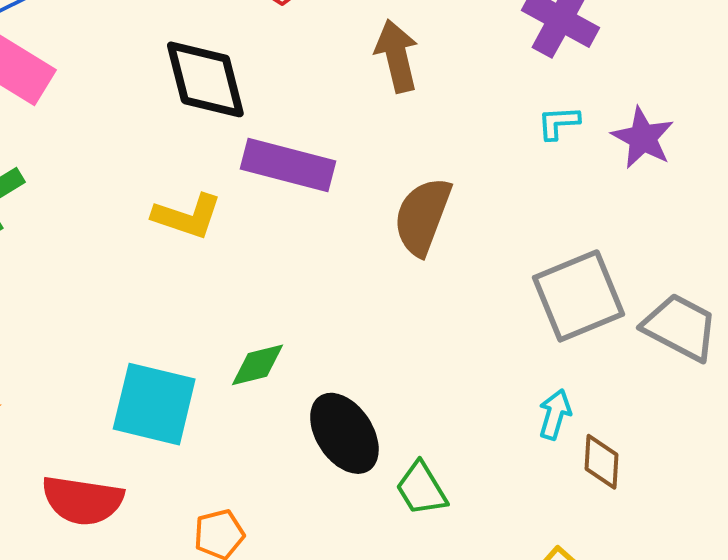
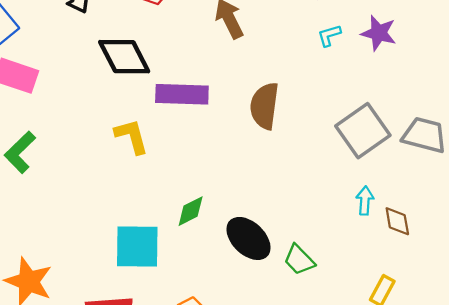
yellow L-shape: (187, 216) -> (132, 136), turned -111

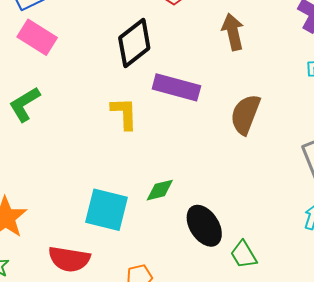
black diamond: (124, 57) -> (134, 43), turned 66

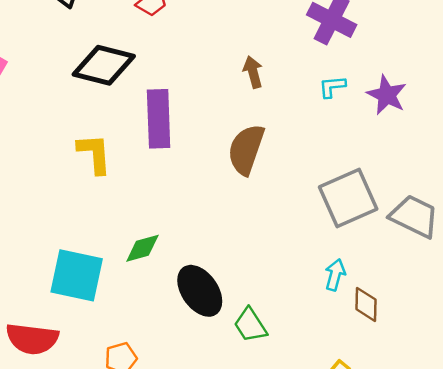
brown arrow: (233, 32) -> (253, 72), moved, size x0.7
black diamond: (134, 43) -> (104, 65), turned 54
purple rectangle: (176, 87) -> (159, 119), turned 75

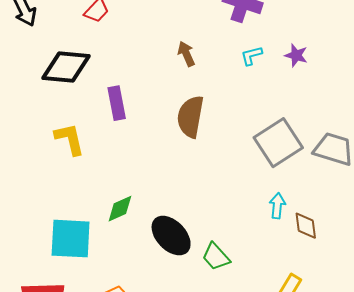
purple star: (387, 95) -> (296, 55), size x0.7
purple rectangle: (159, 119) -> (117, 103), size x0.7

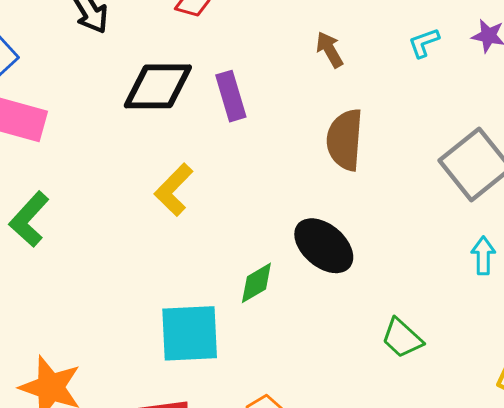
purple rectangle: (117, 103) -> (231, 96), moved
yellow L-shape: (70, 139) -> (174, 190), turned -117
black ellipse: (171, 236) -> (324, 246), moved

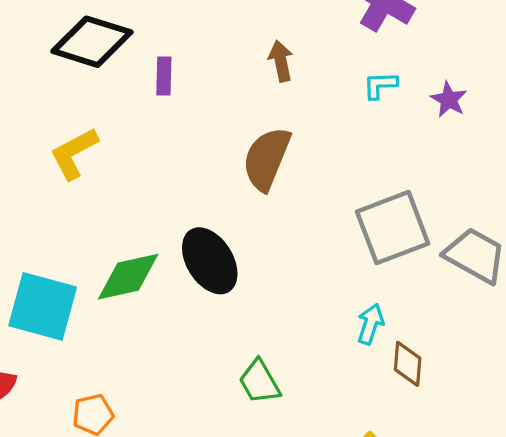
purple rectangle: (231, 96) -> (164, 76), size x0.7
green diamond: (256, 283) -> (128, 277), size x1.4

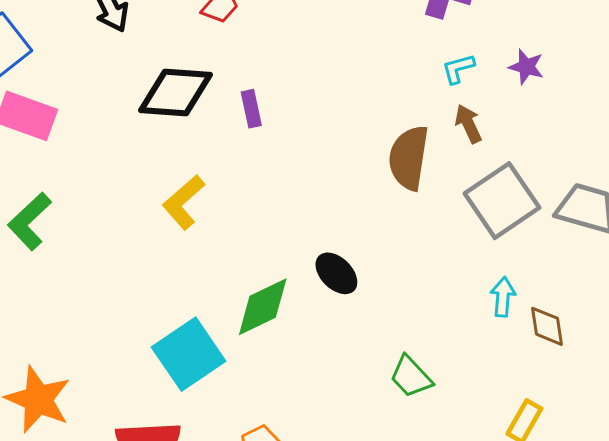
brown arrow: (281, 61) -> (468, 124), moved
brown semicircle: (267, 159) -> (409, 158), moved
black ellipse: (210, 261) -> (336, 273), size x0.7
cyan square: (43, 306) -> (189, 354), turned -36

